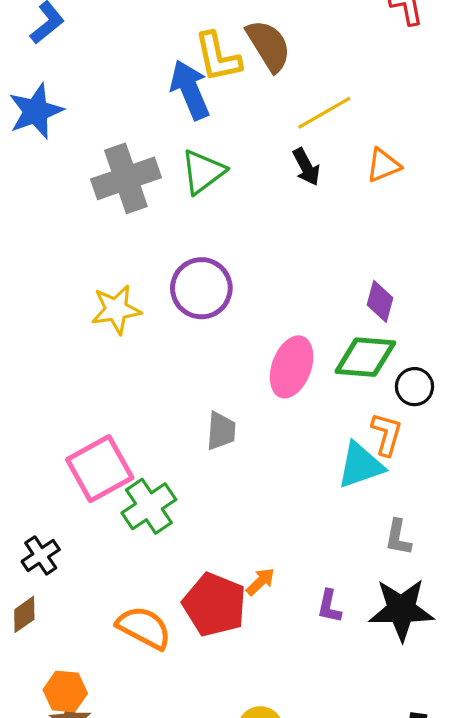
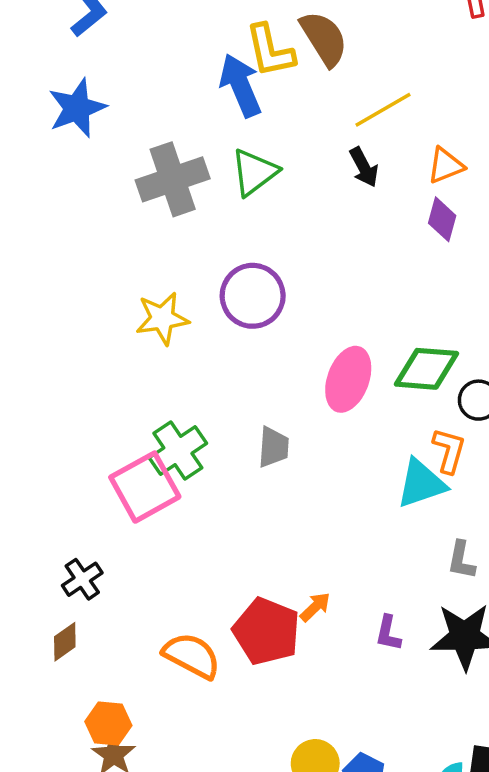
purple diamond: (380, 301) -> (442, 219), moved
green cross: (149, 506) -> (178, 451), moved

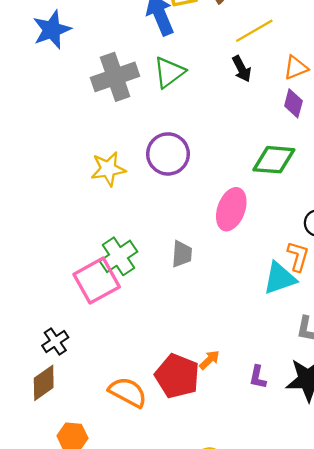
green diamond: (426, 369) -> (274, 160), moved
brown diamond: (65, 642) -> (44, 383), size x1.4

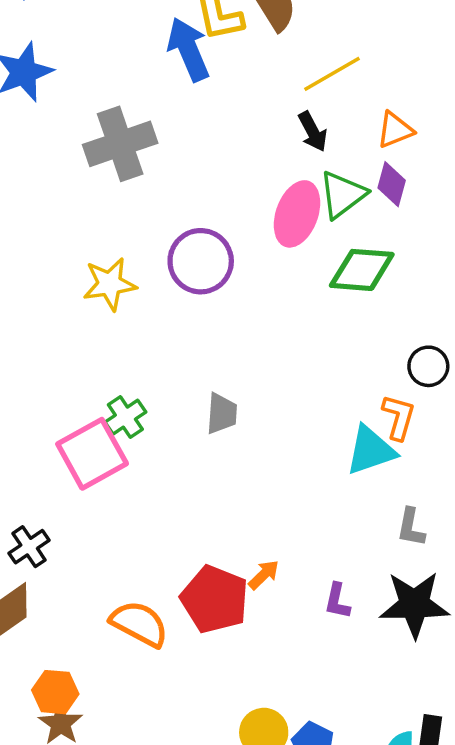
green triangle: (169, 72) -> (343, 195), moved
pink ellipse: (231, 209) -> (297, 214), moved
green cross: (119, 256) -> (125, 417), size x0.7

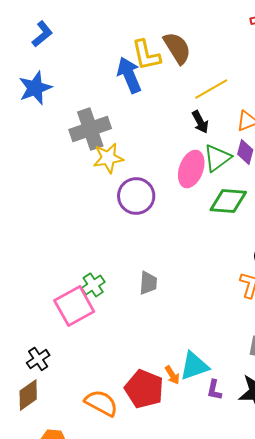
yellow star: (110, 284) -> (108, 158), moved
cyan triangle: (371, 450) -> (194, 366), moved
orange arrow: (264, 575) -> (172, 375), turned 102

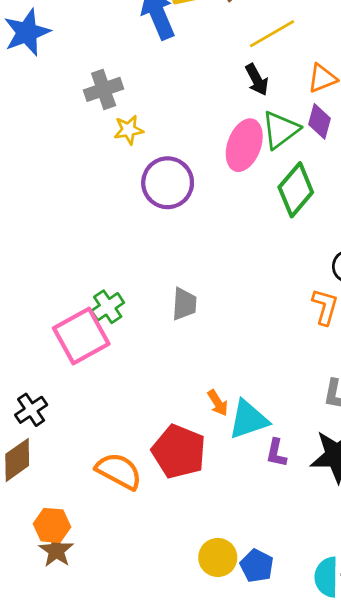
gray cross: (90, 129) -> (104, 89), size x0.7
yellow star: (108, 158) -> (129, 130), size x0.7
green diamond: (228, 201) -> (296, 190), turned -54
orange arrow: (172, 375) -> (218, 403), moved

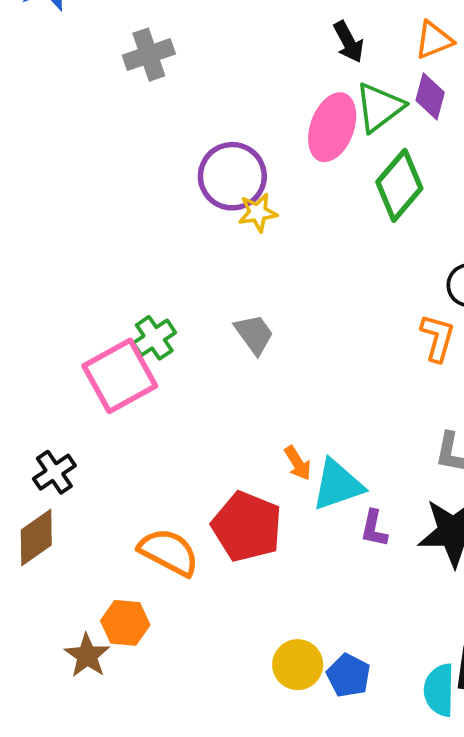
yellow star: (129, 130) -> (258, 213), moved
gray trapezoid: (184, 304) -> (254, 334), turned -40
orange hexagon: (52, 525) -> (125, 623), moved

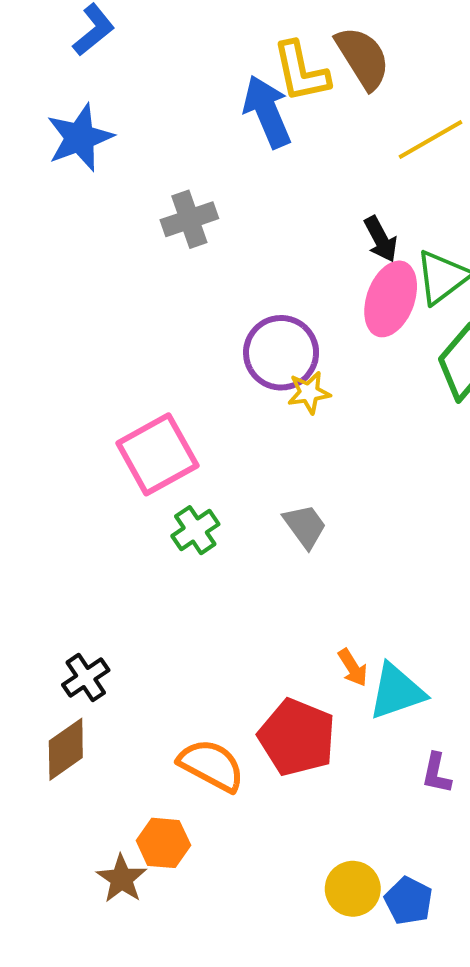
black arrow: (349, 42) -> (381, 239), moved
pink square: (120, 376) -> (157, 454), moved
purple L-shape: (374, 528) -> (436, 773), moved

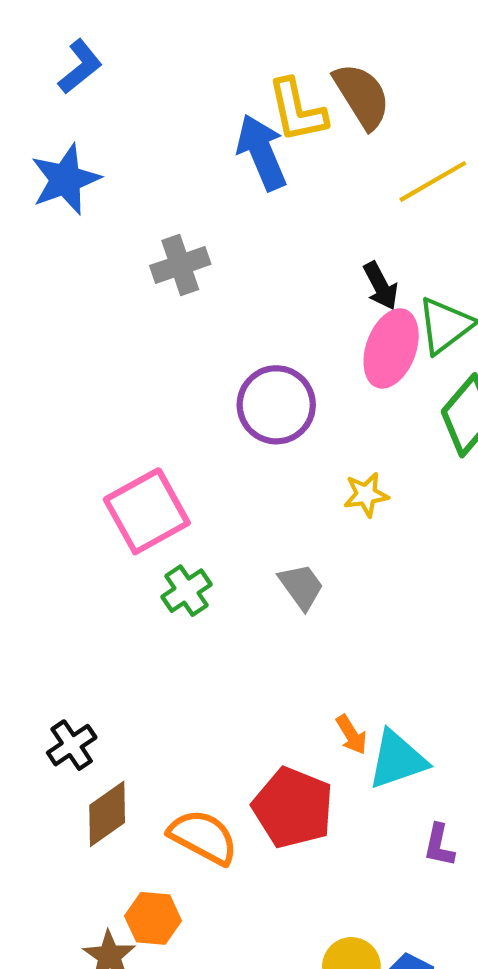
yellow star: (309, 393) -> (366, 495), moved
brown diamond: (66, 749) -> (107, 814), moved

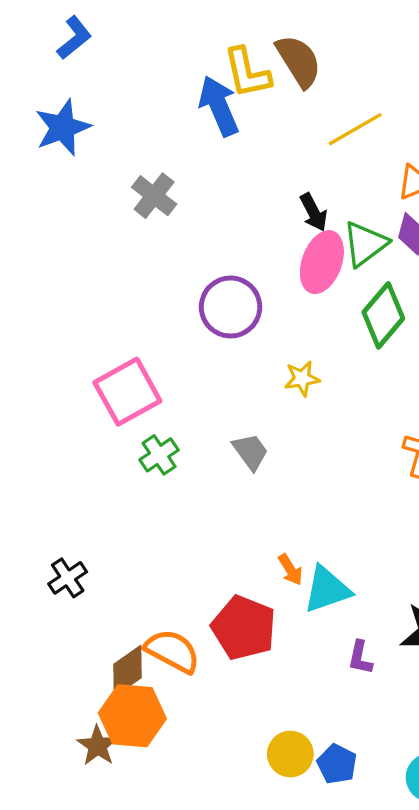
gray cross: (180, 265) -> (154, 196), turned -33
brown diamond: (107, 814) -> (127, 671), moved
orange hexagon: (153, 918) -> (132, 716), size x1.5

